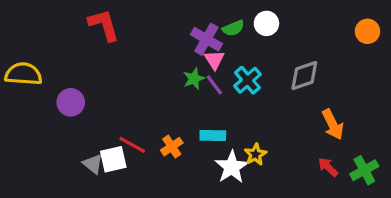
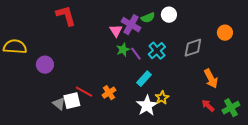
orange circle: (367, 31) -> (225, 33), moved
pink triangle: (214, 60) -> (116, 31), moved
cyan rectangle: (213, 135) -> (144, 79), moved, turned -49

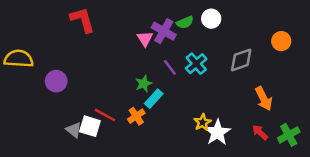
green star: (123, 50) -> (144, 84), moved
cyan rectangle: (144, 79) -> (154, 99), moved
white square: (72, 101) -> (90, 126), turned 30
white star: (147, 106) -> (217, 132), moved

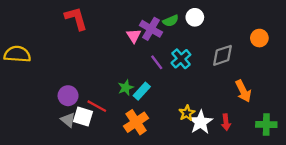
purple circle: (56, 81) -> (68, 96), moved
green star: (144, 84) -> (126, 88), moved
orange cross: (136, 116) -> (136, 122), moved, size x1.5
red arrow: (260, 132) -> (226, 122), moved, turned -140
green cross: (289, 135) -> (266, 125), turned 30

